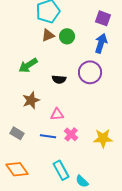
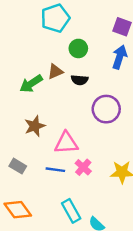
brown triangle: (48, 35) -> (55, 72), moved
purple circle: (90, 72) -> (106, 109), moved
black semicircle: (59, 79) -> (80, 80), moved
pink triangle: (57, 114) -> (66, 143), size x1.5

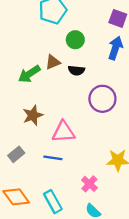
gray rectangle: (18, 166) -> (16, 154), turned -70
pink cross: (83, 167) -> (89, 184), moved
cyan rectangle: (71, 211) -> (53, 202), moved

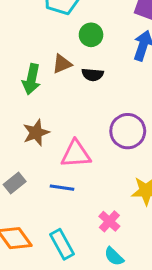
green arrow: (29, 74) -> (31, 79), turned -45
purple circle: (102, 99) -> (128, 131), moved

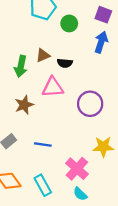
green circle: (91, 35) -> (69, 23), moved
pink triangle: (76, 154) -> (53, 87), moved
pink cross: (109, 221) -> (77, 169), size x1.5

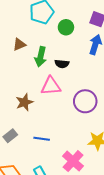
brown triangle: (43, 55) -> (19, 44), moved
green arrow: (21, 66) -> (41, 57), moved

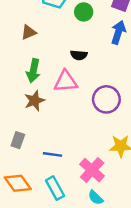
green arrow: (41, 57) -> (33, 71), moved
gray rectangle: (10, 136) -> (18, 140), turned -32
blue line: (42, 139) -> (52, 154), moved

